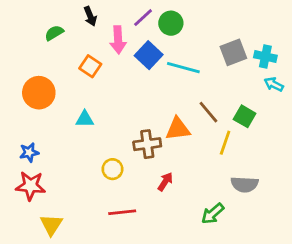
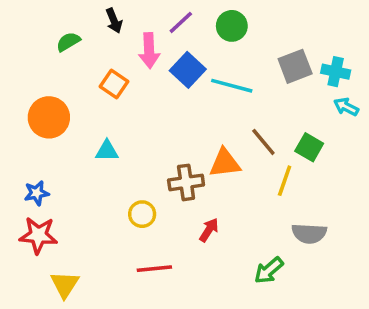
green circle: (171, 23) -> (232, 26), moved

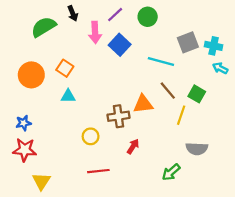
green semicircle: (68, 42) -> (44, 27), size x1.6
orange square: (114, 84) -> (65, 68), moved
cyan line: (232, 86) -> (161, 61), moved

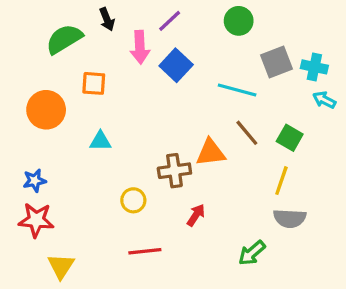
green circle: (148, 17) -> (239, 21), moved
orange square: (65, 68) -> (94, 83), moved, turned -30
yellow line: (181, 115) -> (281, 181), moved

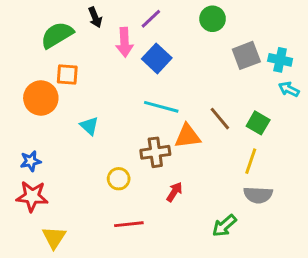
orange square: (94, 83) -> (67, 75), moved
cyan line: (237, 90) -> (161, 107), moved
cyan triangle: (100, 141) -> (89, 126), turned 42

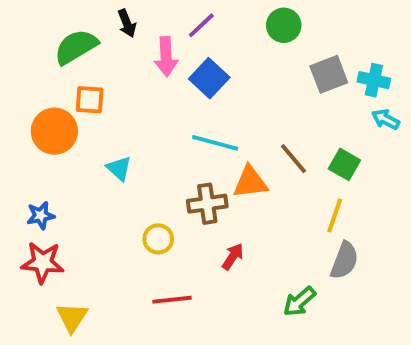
gray semicircle: (258, 195) -> (344, 260), turned -72

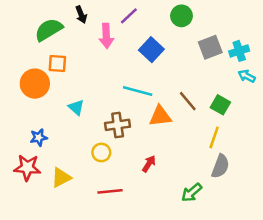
blue square: (209, 78) -> (151, 50), moved
cyan cross: (374, 80) -> (239, 51), turned -30
brown cross: (207, 204) -> (118, 125), moved
blue star: (41, 215) -> (39, 137), moved
yellow triangle: (72, 317) -> (61, 178), moved, turned 30

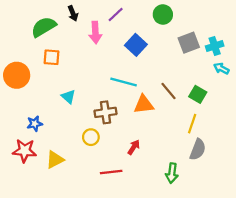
orange circle: (35, 84) -> (17, 75), moved
red line: (110, 191) -> (111, 172), moved
green arrow: (192, 193) -> (172, 173), turned -42

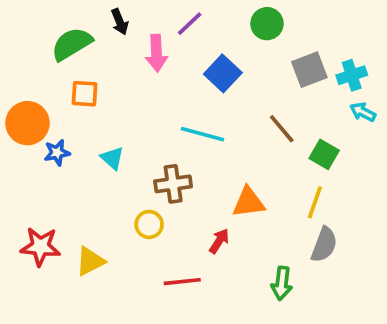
brown line: (169, 91) -> (282, 129), moved
orange triangle: (144, 105) -> (249, 202), moved
blue star: (35, 124) -> (57, 153), moved

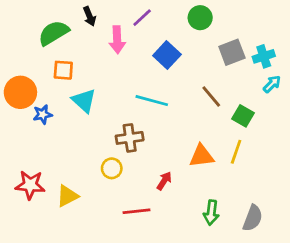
cyan arrow: (363, 112) -> (272, 84), turned 108
cyan triangle: (112, 158) -> (84, 101), moved, size x1.4
orange triangle: (249, 202) -> (202, 156), moved
gray semicircle: (324, 245) -> (253, 218), moved

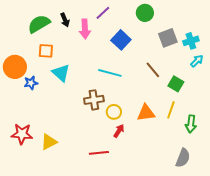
black arrow: (90, 16) -> (65, 20), moved
yellow circle: (112, 168) -> (114, 112), moved
green arrow: (211, 213) -> (191, 124), moved

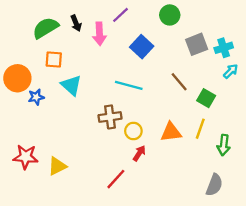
red line: (99, 153) -> (116, 179), turned -42

